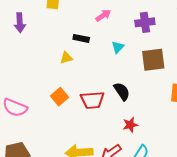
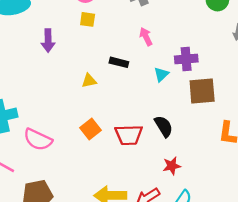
pink arrow: (103, 15) -> (146, 37), turned -84
purple cross: (145, 22) -> (186, 59), moved
yellow triangle: (66, 58) -> (89, 81), moved

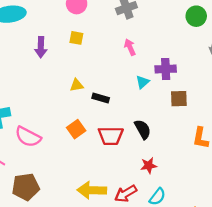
yellow square: (88, 19) -> (76, 38), moved
black rectangle: (119, 62) -> (101, 98), moved
brown square: (202, 91) -> (179, 99), size x0.7

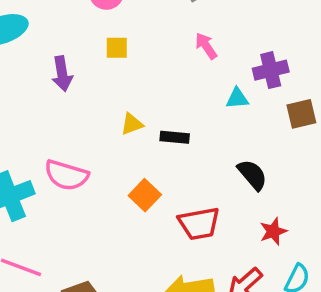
cyan triangle: (142, 82) -> (237, 98), turned 48
red trapezoid: (111, 136) -> (199, 223), moved
pink semicircle: (28, 137) -> (66, 175), moved

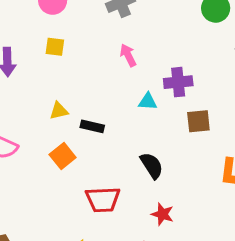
orange square: (145, 195) -> (63, 156), moved
red star: (273, 231) -> (162, 214), turned 30

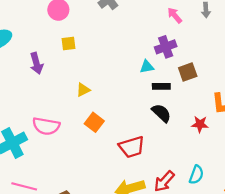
pink arrow: (128, 55) -> (175, 15), moved
black rectangle: (92, 126) -> (161, 86), moved
red star: (162, 214) -> (200, 124), moved

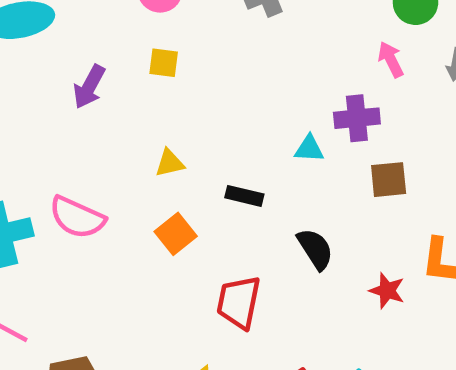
purple arrow: (36, 63) -> (89, 87), turned 30
black rectangle: (161, 86) -> (244, 196), moved
red trapezoid: (132, 147) -> (239, 302), turned 104

